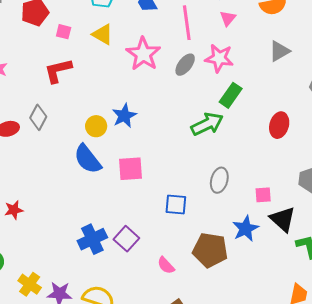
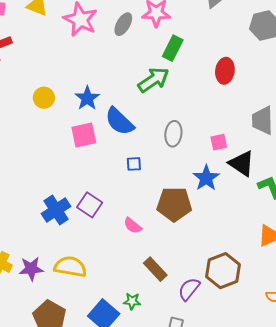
blue star: (124, 116) -> (87, 98), moved
blue semicircle: (88, 159) -> (119, 121), moved
blue square: (176, 204) -> (134, 164), size x0.7

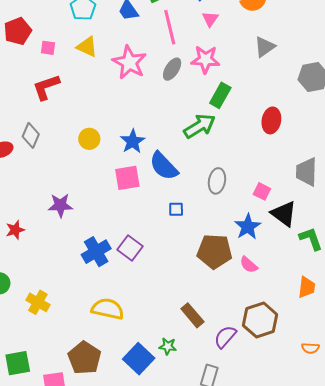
pink square: (219, 142) -> (262, 191), turned 36
pink semicircle: (133, 226) -> (249, 265), moved
purple star: (31, 269) -> (60, 205), moved

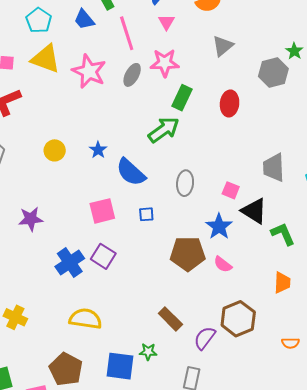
yellow triangle: (87, 47) -> (46, 59), size x1.4
red ellipse: (271, 120) -> (230, 103), moved
blue star: (133, 141) -> (98, 150), size x0.7
pink square: (127, 178) -> (102, 211), moved
blue square: (139, 359) -> (120, 366), turned -32

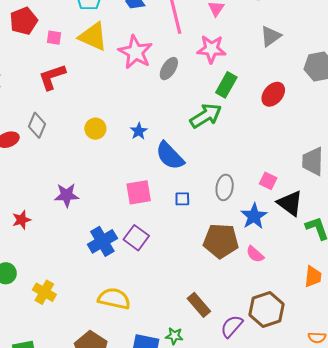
gray ellipse: (132, 75) -> (169, 69), moved
red ellipse: (230, 103) -> (273, 94), turned 30
gray ellipse: (185, 183) -> (225, 187), moved

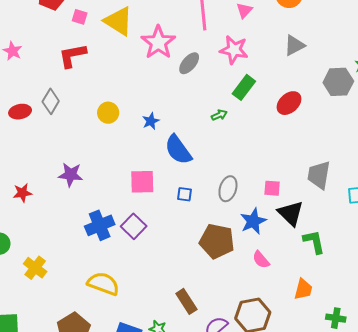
green arrow: (206, 116) -> (219, 115), size x0.5
pink square: (268, 181) -> (272, 188), turned -30
pink semicircle: (255, 254) -> (261, 260), moved

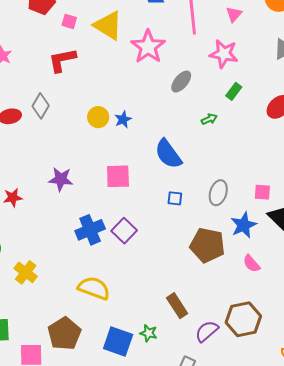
gray ellipse: (189, 63) -> (181, 82), moved
green rectangle: (244, 87) -> (234, 91), size x0.7
blue star: (151, 121) -> (123, 119), moved
pink square: (142, 182) -> (118, 176), moved

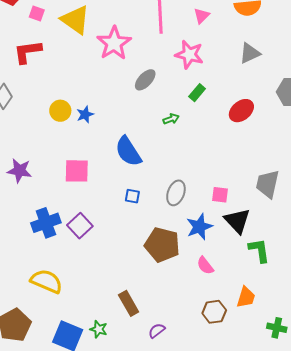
brown hexagon: (243, 319) -> (214, 312), moved, size x0.7
purple semicircle: (207, 331) -> (157, 331), size x0.7

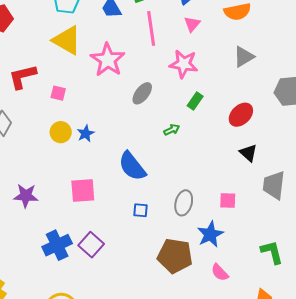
pink square: (37, 14) -> (58, 93), moved
black triangle: (237, 221) -> (248, 153), moved, size x0.7

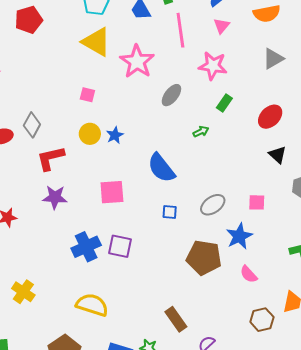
red L-shape: (22, 77) -> (50, 158), moved
gray ellipse: (184, 203) -> (213, 205), turned 40
purple square: (91, 245) -> (120, 246), turned -30

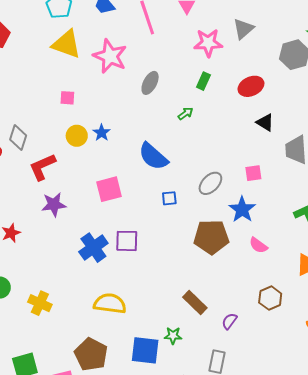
pink star: (213, 66) -> (208, 43), moved
red ellipse: (270, 117) -> (251, 86), turned 30
brown hexagon: (262, 320) -> (270, 298), moved

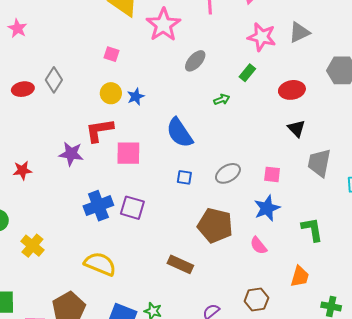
red L-shape: (42, 167) -> (99, 130), moved
blue star: (242, 209) -> (267, 208), moved
brown rectangle: (195, 303) -> (180, 264), moved, turned -35

